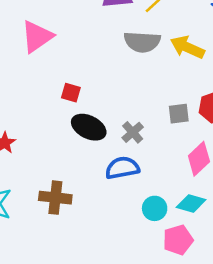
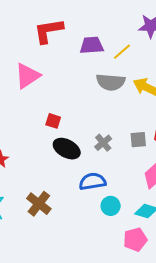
gray cross: (133, 132) -> (103, 143), moved
brown cross: (55, 198) -> (39, 204), turned 30
cyan circle: (155, 208) -> (111, 206), moved

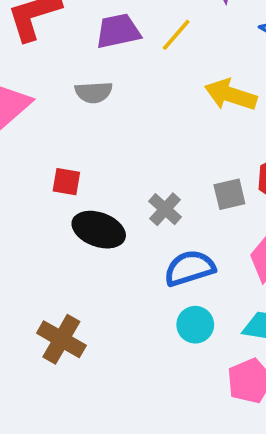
gray semicircle: (111, 82) -> (94, 92), moved, size x0.7
blue semicircle: (92, 181) -> (190, 268), moved

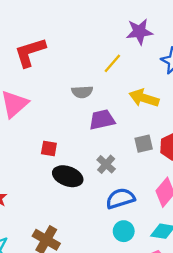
purple trapezoid: (118, 31) -> (102, 120), moved
gray semicircle: (94, 92) -> (82, 92), moved
gray square: (229, 194) -> (144, 144), moved

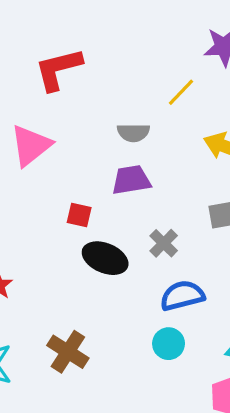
purple trapezoid: (102, 120) -> (131, 180), moved
cyan circle: (124, 231) -> (169, 344), moved

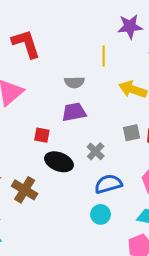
red L-shape: (58, 69) -> (26, 44), turned 88
yellow line: (181, 92) -> (104, 56), turned -42
brown cross: (68, 352) -> (25, 190), moved

